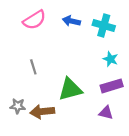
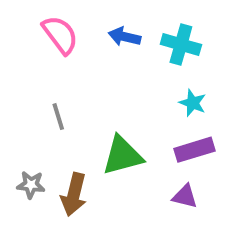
pink semicircle: (34, 20) -> (60, 35), turned -95
brown arrow: (42, 112) -> (74, 194), turned -70

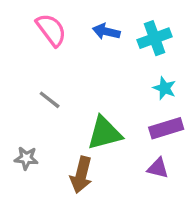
cyan cross: (181, 44) -> (155, 38), turned -36
gray line: (58, 117) -> (50, 100), turned -35
brown arrow: (74, 194) -> (81, 175), moved

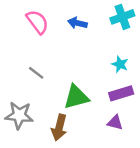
cyan cross: (155, 38) -> (122, 17), moved
gray star: (26, 158) -> (19, 115), size x1.6

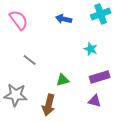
pink semicircle: (37, 22) -> (19, 20), moved
cyan star: (120, 64) -> (91, 49), moved
green triangle: (76, 97) -> (63, 80), size x0.6

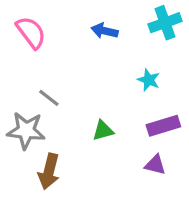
gray star: (16, 95) -> (26, 131), moved
brown arrow: (49, 105) -> (49, 171), moved

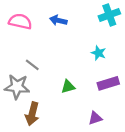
blue arrow: (105, 31) -> (58, 20), moved
pink semicircle: (31, 32) -> (20, 21), turned -40
purple triangle: (155, 165) -> (95, 118), moved, turned -32

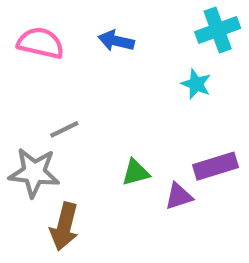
cyan star: (98, 53) -> (196, 84), moved
gray line: (32, 65) -> (64, 129), turned -64
purple triangle: (95, 118) -> (179, 196), moved

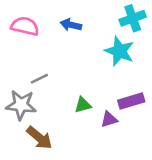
cyan star: (196, 84) -> (120, 51), size x1.6
brown arrow: (64, 227) -> (39, 138), turned -64

